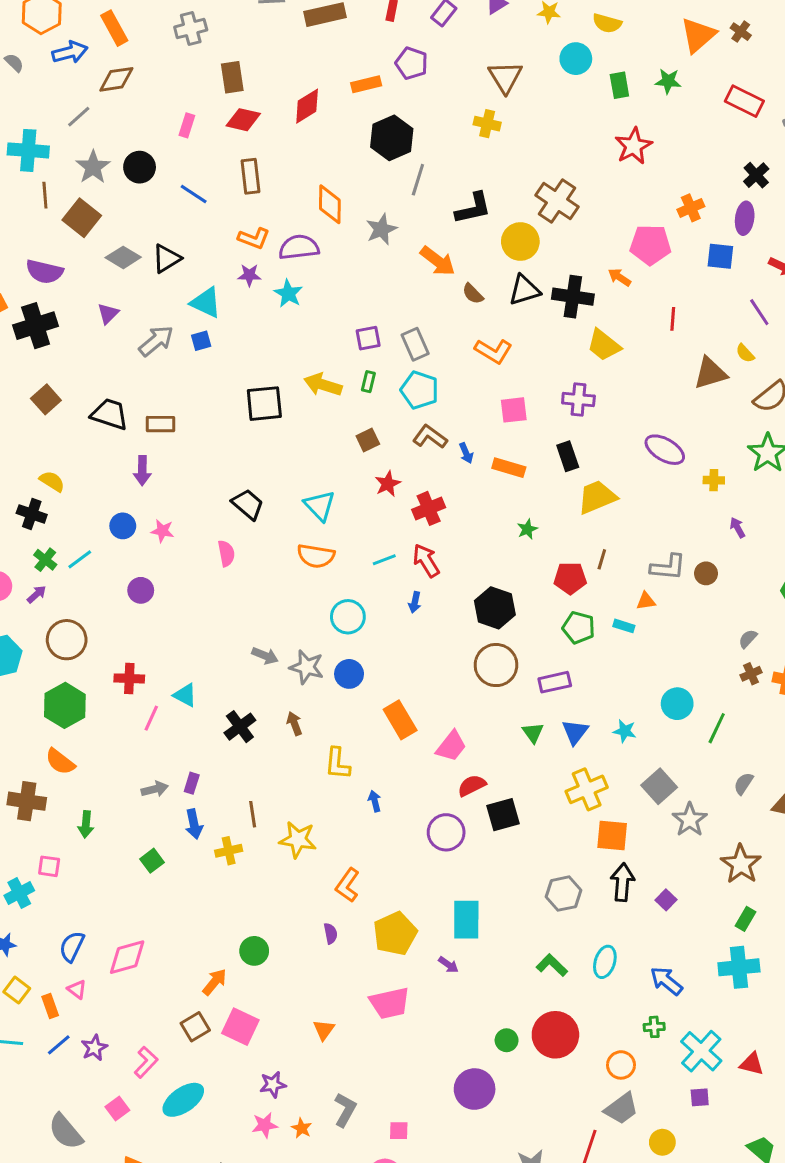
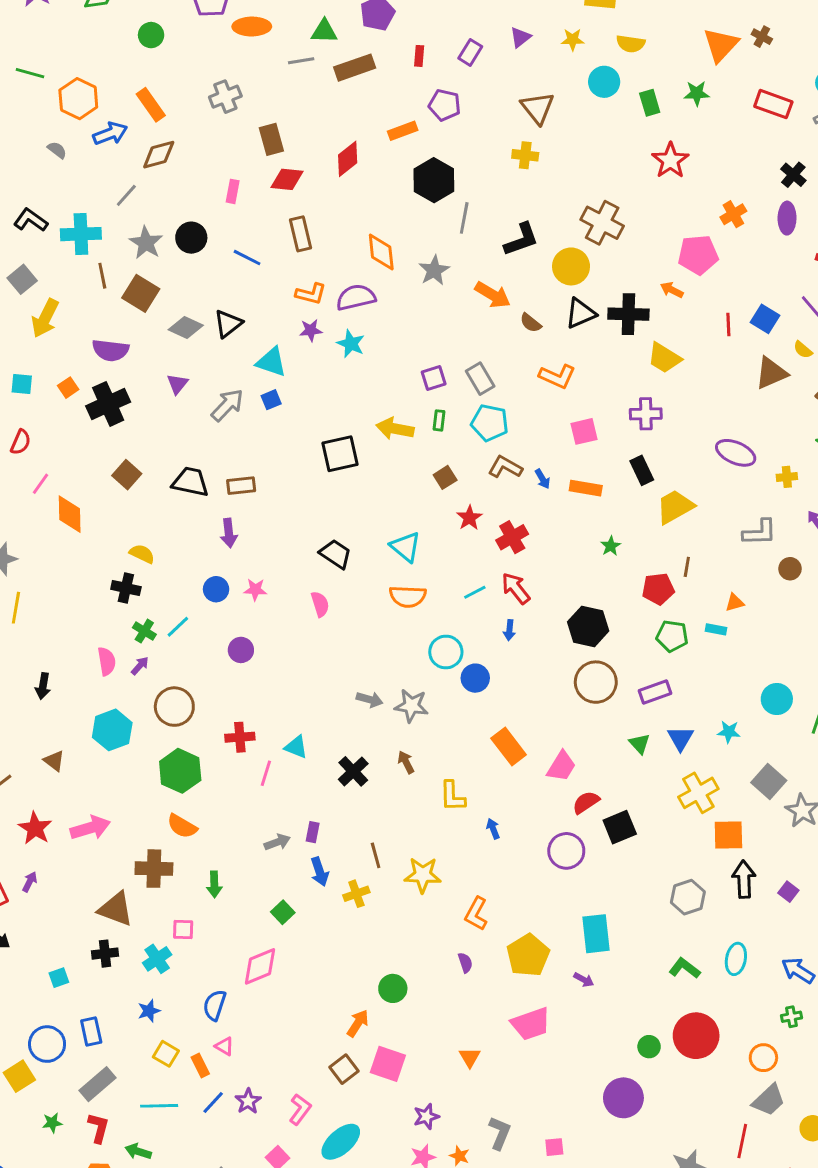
blue square: (720, 256) -> (765, 319), moved, turned 32
gray L-shape: (668, 567) -> (760, 532), moved
blue circle: (349, 674) -> (475, 678), moved
pink diamond: (127, 957) -> (260, 966), moved

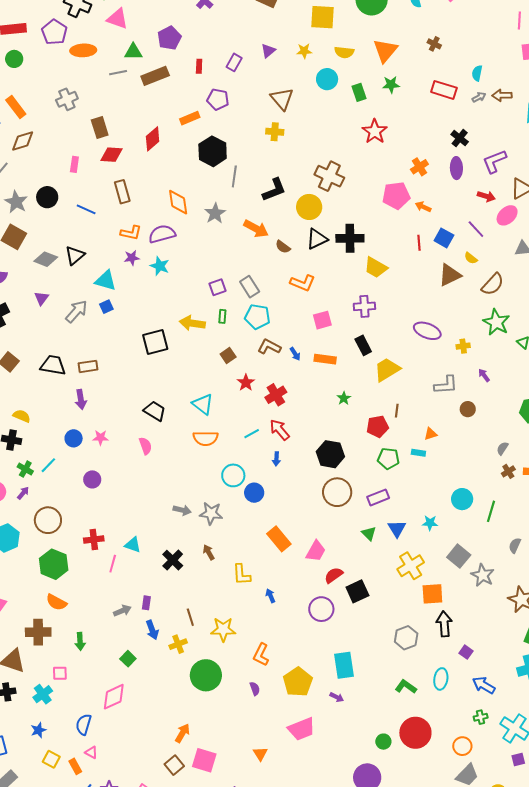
orange triangle: (721, 45) -> (385, 51), moved
orange arrow: (672, 290) -> (423, 207), moved
purple square: (788, 892) -> (466, 652), moved
green circle: (393, 988) -> (206, 675), moved, size x1.6

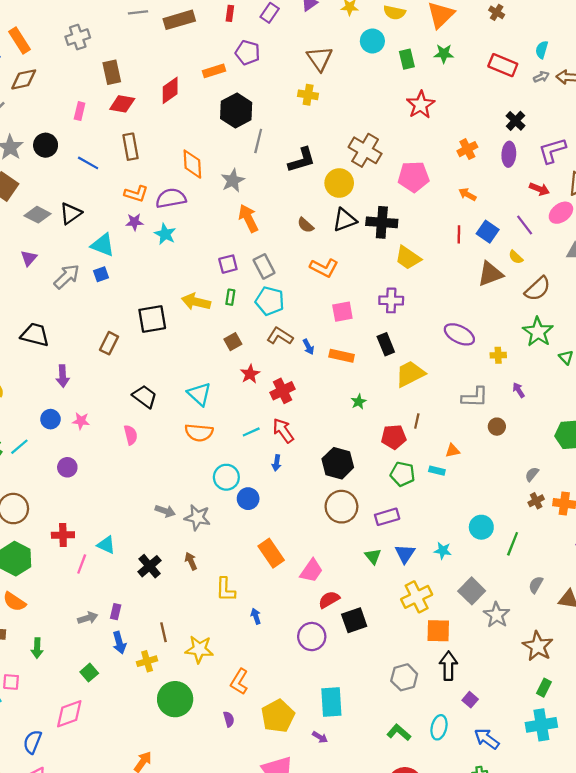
pink pentagon: (396, 196) -> (414, 177), moved
orange arrow: (256, 229) -> (248, 218), moved, turned -150
brown rectangle: (88, 366) -> (109, 343), moved, turned -60

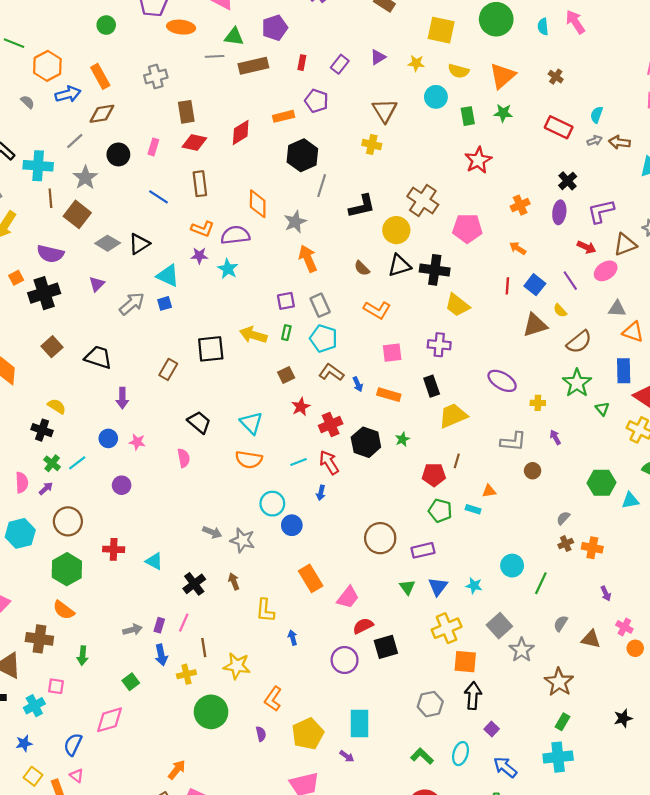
black circle: (46, 145) -> (118, 154), moved
black hexagon: (338, 463) -> (366, 442), moved
pink line: (82, 564) -> (184, 623), moved

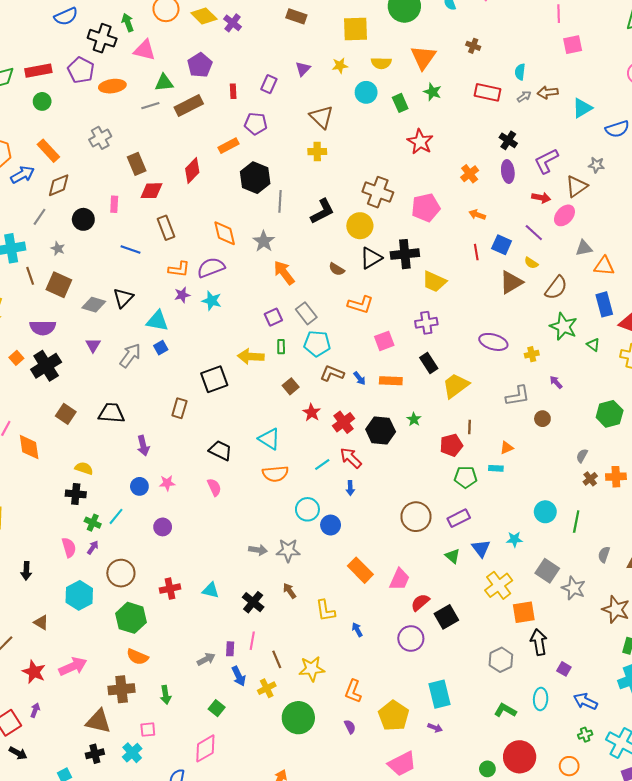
green star: (503, 113) -> (432, 92), turned 30
gray star: (85, 178) -> (58, 249), size x0.6

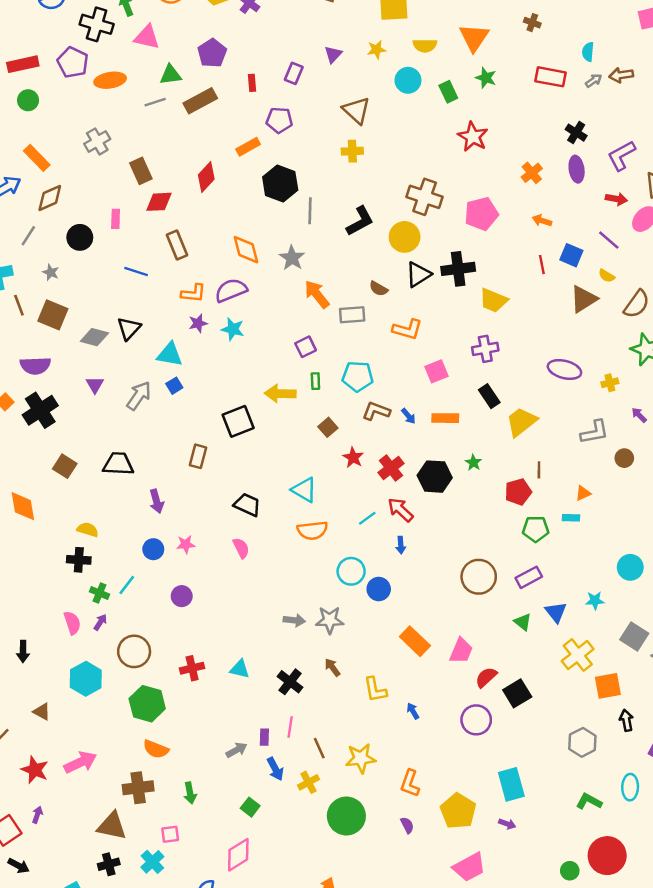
gray rectangle: (306, 313) -> (352, 315), moved, turned -55
black arrow: (539, 642) -> (626, 720), size x0.7

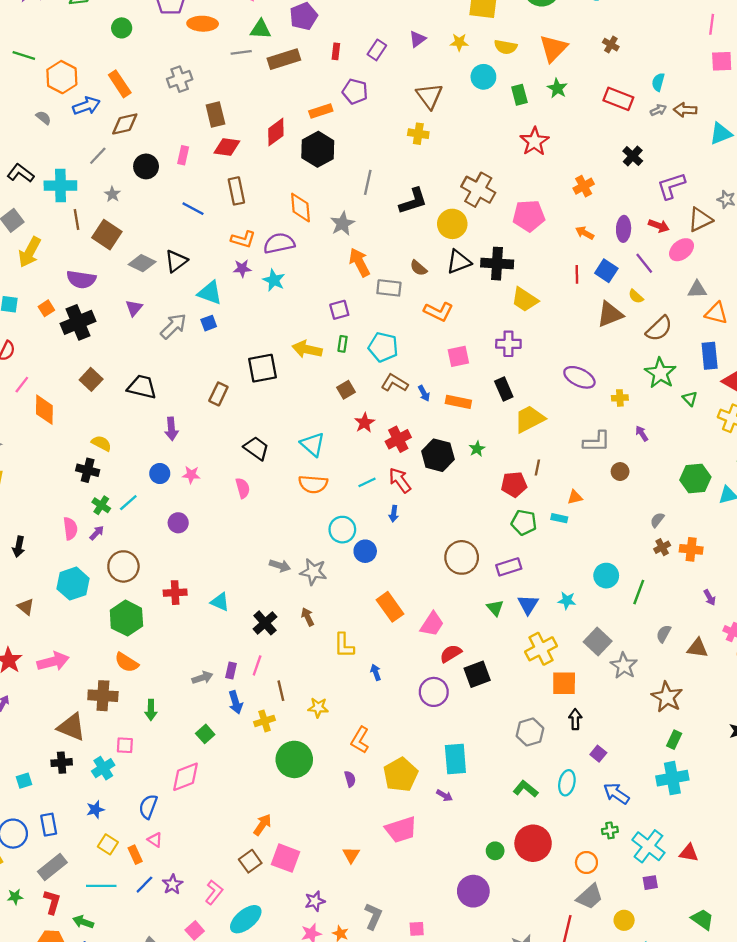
purple ellipse: (577, 169) -> (624, 229), moved
black hexagon: (280, 184) -> (318, 149), moved
yellow star: (361, 758) -> (318, 708), size x0.7

